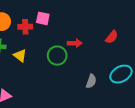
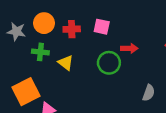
pink square: (43, 18) -> (102, 27), moved

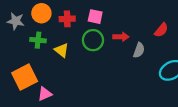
green circle: (109, 63) -> (93, 40), moved
gray semicircle: (149, 93) -> (139, 50), moved

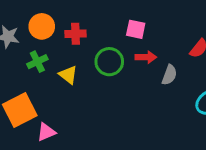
pink square: (95, 17) -> (136, 29), moved
green cross: (38, 40) -> (37, 62), turned -32

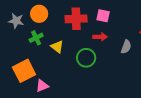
red cross: (75, 34) -> (76, 19), moved, size x1.5
red arrow: (146, 57) -> (100, 37), moved
green circle: (109, 62) -> (86, 58), moved

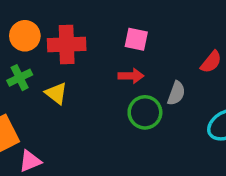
red cross: (76, 19) -> (67, 44), moved
green circle: (86, 58) -> (145, 112), moved

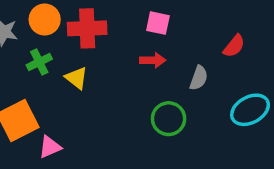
green circle: (145, 112) -> (169, 119), moved

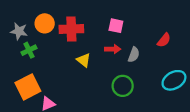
green cross: (39, 62) -> (29, 50), moved
yellow triangle: (76, 78) -> (84, 60), moved
gray semicircle: (199, 78) -> (134, 55), moved

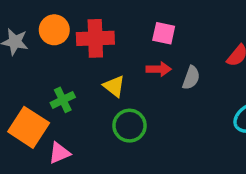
green cross: (29, 50) -> (63, 100), moved
green circle: (123, 86) -> (130, 126), moved
orange square: (28, 87) -> (29, 127), turned -30

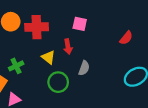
red arrow: (159, 69) -> (68, 46), moved, turned 80
gray semicircle: (191, 78) -> (84, 68), moved

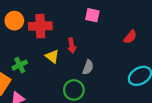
pink square: (80, 24) -> (92, 15), moved
green circle: (58, 82) -> (74, 90), moved

